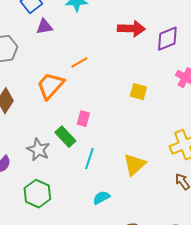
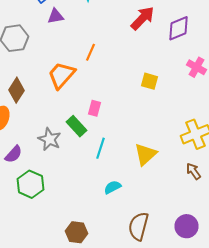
red arrow: (131, 29) -> (142, 18), turned -48
orange line: (79, 63) -> (90, 52), turned -36
green hexagon: (37, 194) -> (30, 184), moved

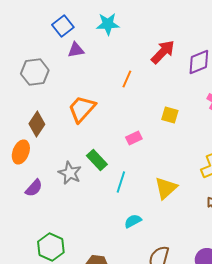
orange line: (90, 52) -> (127, 79), moved
pink rectangle: (94, 108) -> (134, 138), moved, turned 49
green hexagon: (30, 184) -> (51, 247), moved

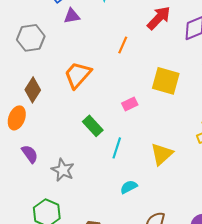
yellow square: (170, 115) -> (166, 81), size x1.6
gray star: (70, 173) -> (63, 170), moved
purple semicircle: (34, 188) -> (30, 154), turned -78

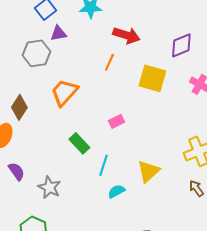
red arrow: (159, 18) -> (126, 35), moved, turned 64
gray hexagon: (31, 38) -> (36, 53), moved
yellow square: (166, 81) -> (152, 78), moved
cyan semicircle: (129, 187) -> (116, 191), moved

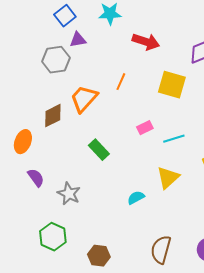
orange line: (109, 62) -> (121, 82), moved
brown diamond: (19, 107) -> (53, 116), moved, turned 30
pink rectangle: (116, 121) -> (145, 128), moved
cyan line: (103, 165) -> (174, 139), moved, turned 55

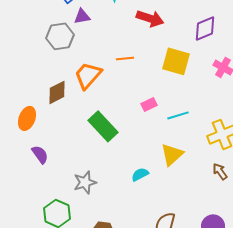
orange line: (121, 82) -> (125, 58), turned 60
green rectangle: (99, 150) -> (103, 126), size x1.4
gray star: (69, 194) -> (85, 182), moved, turned 30

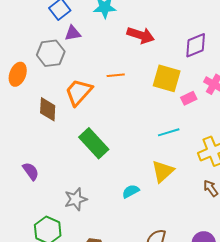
brown diamond: (57, 92) -> (48, 109), turned -60
pink rectangle: (149, 104) -> (189, 98), moved
orange ellipse: (27, 118) -> (18, 74), moved

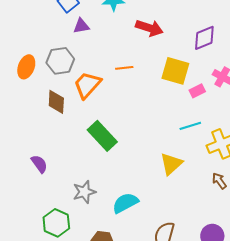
gray hexagon: (51, 53) -> (60, 61), moved
cyan line: (169, 132) -> (190, 126), moved
cyan semicircle: (131, 191) -> (125, 203), moved, size x1.5

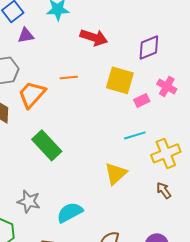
gray star: (84, 192) -> (29, 201), turned 30

